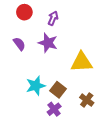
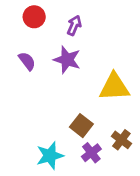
cyan star: (36, 86) -> (50, 156), moved
purple cross: (54, 109) -> (91, 153), moved

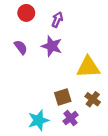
brown square: (81, 126) -> (63, 97), turned 35
brown cross: (121, 140) -> (93, 99), moved

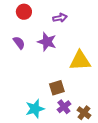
purple arrow: (57, 20) -> (60, 18), moved, turned 56
brown cross: (93, 99) -> (84, 113), moved

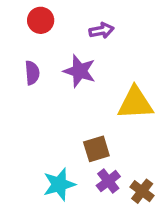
purple semicircle: (19, 43) -> (32, 73), turned 32

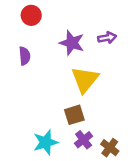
purple arrow: (102, 30) -> (107, 38), moved
purple star: (80, 71) -> (72, 43), moved
yellow triangle: (135, 103) -> (85, 79), moved, turned -48

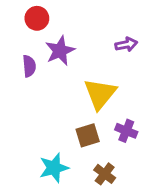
purple star: (72, 43) -> (60, 51), moved, turned 30
purple cross: (84, 140) -> (126, 131), moved, turned -30
brown cross: (110, 148) -> (105, 174), moved

